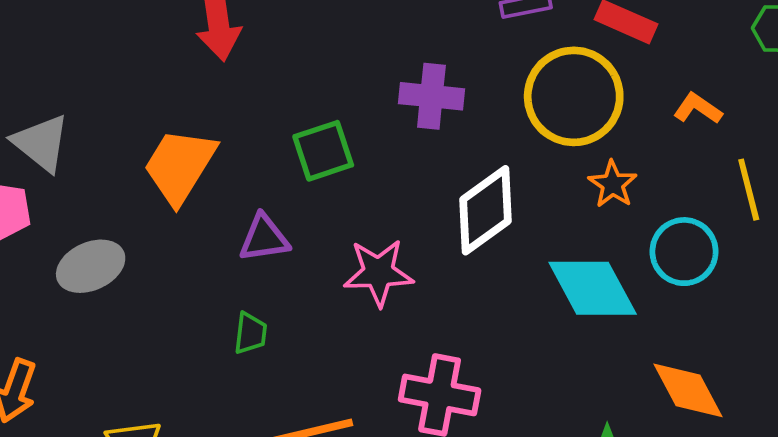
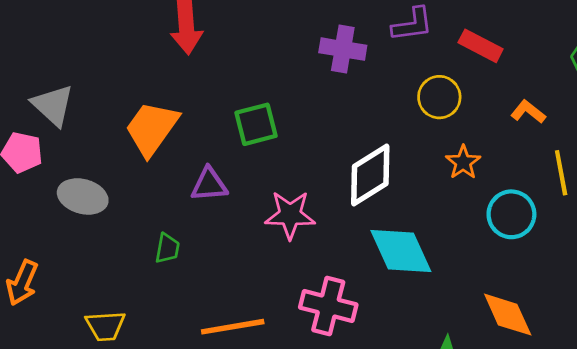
purple cross: (431, 96) -> (343, 49), moved
yellow circle: (574, 96) -> (439, 97), size x0.6
gray ellipse: (91, 266) -> (83, 196), turned 36
cyan diamond: (593, 288) -> (401, 251), moved
green trapezoid: (250, 333) -> (167, 248), moved

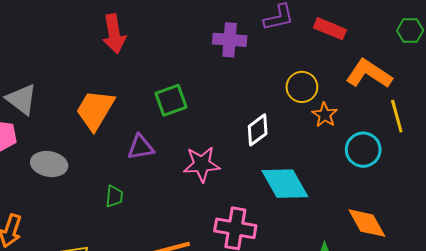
yellow circle: (439, 97) -> (302, 87), moved
orange L-shape: (528, 112) -> (369, 74), size x1.8
white diamond: (370, 175) -> (258, 130), size x0.7

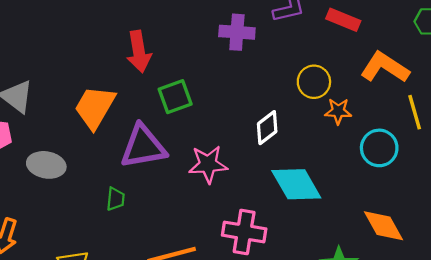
red arrow: (114, 34) -> (139, 52), moved
orange star: (325, 115) -> (338, 111), turned -30
purple triangle: (141, 147) -> (143, 147), size x1.6

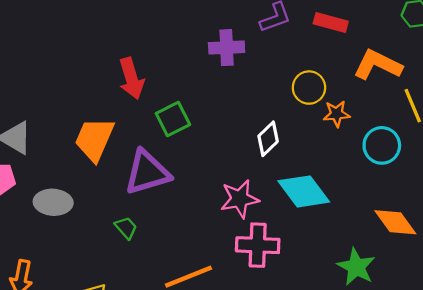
pink star: (208, 164) -> (240, 199), moved
green trapezoid: (116, 199) -> (126, 228), turned -40

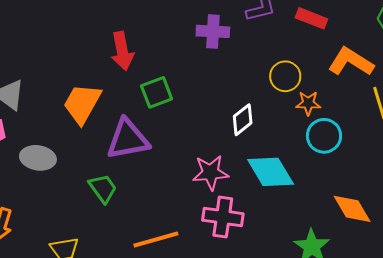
cyan circle: (382, 145) -> (324, 136), moved
green trapezoid: (126, 228) -> (103, 188), size x1.4

